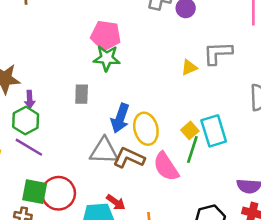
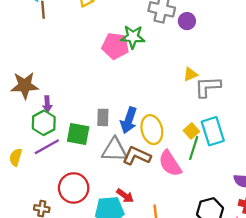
gray L-shape: (218, 53) -> (208, 87), moved
green star: (107, 58) -> (133, 37), moved
gray rectangle: (82, 94) -> (103, 117), moved
purple line: (29, 147) -> (47, 147), turned -60
green square: (35, 192) -> (78, 134), moved

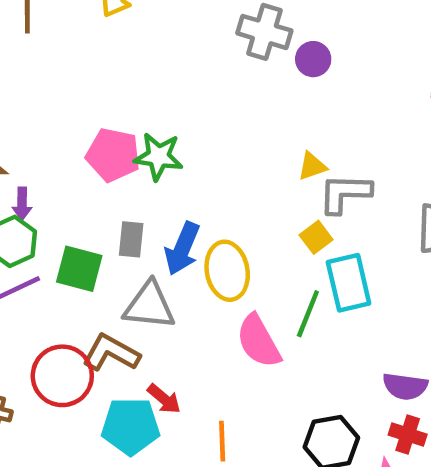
green star: (133, 37) -> (158, 156), moved
pink pentagon: (115, 46) -> (113, 155), moved
yellow square: (191, 131) -> (316, 237), moved
brown L-shape: (137, 156) -> (111, 353), moved

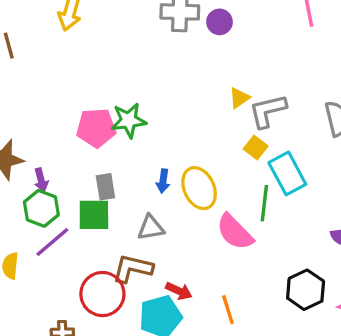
gray rectangle: (131, 239) -> (105, 187), moved
blue arrow: (182, 249) -> (163, 181), size x0.6
gray triangle: (149, 306) -> (151, 228), size x0.7

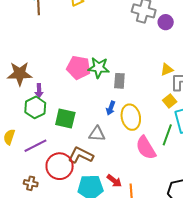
gray rectangle: (105, 187) -> (119, 81), moved
purple line: (52, 242) -> (35, 146), moved
red arrow: (179, 291) -> (114, 181), moved

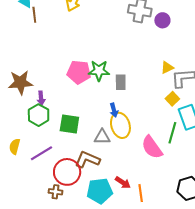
blue arrow: (111, 108) -> (114, 110), turned -32
yellow ellipse: (131, 117) -> (120, 125), moved
brown cross: (31, 183) -> (55, 192), moved

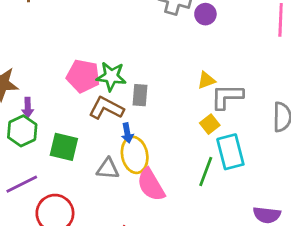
pink semicircle: (152, 147) -> (151, 185), moved
brown L-shape: (87, 160) -> (106, 108), moved

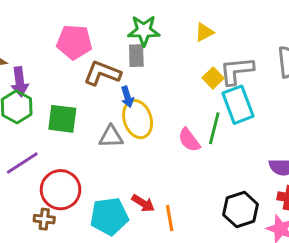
green star: (111, 76) -> (144, 31), moved
gray L-shape: (227, 97) -> (237, 71), moved
purple arrow: (28, 108) -> (20, 82), size x1.4
pink semicircle: (151, 185) -> (189, 140), moved, size x0.7

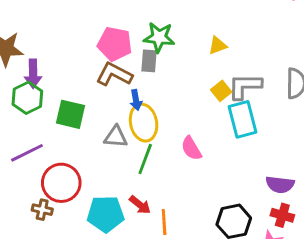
pink pentagon: (74, 42) -> (115, 44), moved
green line: (214, 128) -> (145, 159), moved

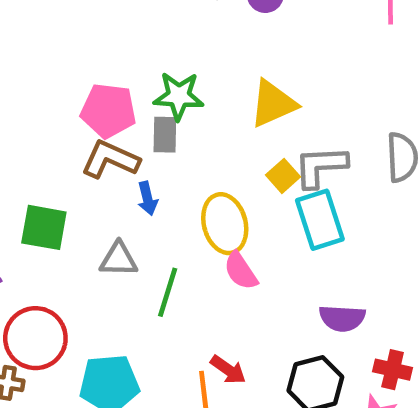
yellow triangle: (218, 45) -> (273, 104), size x1.6
yellow ellipse: (144, 123) -> (225, 224), moved
purple semicircle: (280, 185) -> (342, 318), moved
red arrow: (140, 205) -> (228, 370), moved

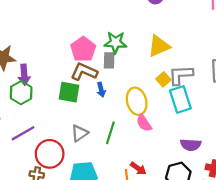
pink pentagon: (108, 111) -> (83, 49), turned 30
green square: (44, 227) -> (69, 92), moved
gray triangle: (119, 259) -> (79, 133), moved, turned -36

